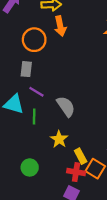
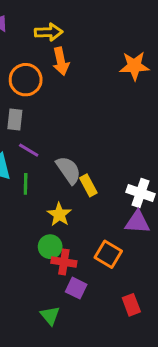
yellow rectangle: (81, 156) -> (88, 185), moved
green circle: (30, 167) -> (50, 247), moved
red cross: (76, 172) -> (64, 262), moved

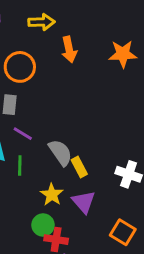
orange arrow: (61, 61) -> (69, 50), moved
purple triangle: (137, 222) -> (84, 202), moved, turned 45
orange square: (108, 254) -> (123, 232), moved

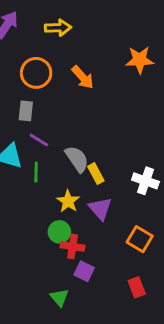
orange arrow: (69, 50) -> (83, 77), moved, turned -30

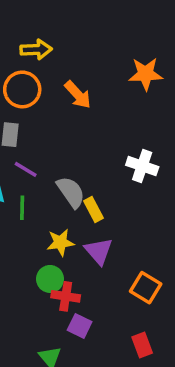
yellow arrow: (58, 28) -> (36, 50), moved
white cross: (145, 181) -> (142, 166), moved
yellow star: (68, 201) -> (60, 242), turned 30

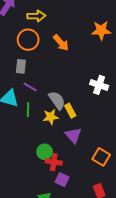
yellow star: (60, 242) -> (51, 117), moved

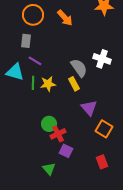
gray semicircle: (57, 100) -> (79, 68), moved
yellow star: (51, 117) -> (48, 84), moved
purple triangle: (73, 135) -> (89, 108), moved
red cross: (54, 162) -> (58, 134), turned -35

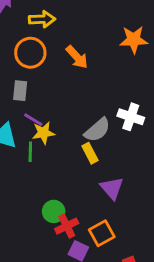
gray semicircle: (79, 68) -> (97, 130), turned 84
yellow star: (48, 84) -> (43, 133), moved
orange square: (104, 129) -> (102, 233), moved, turned 30

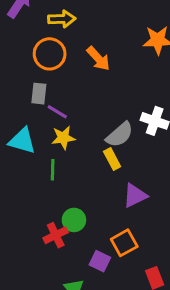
purple line: (33, 120) -> (57, 112), moved
green line: (30, 152) -> (53, 170), moved
purple triangle: (112, 188) -> (135, 196), turned 45
red cross: (67, 226) -> (56, 235), moved

